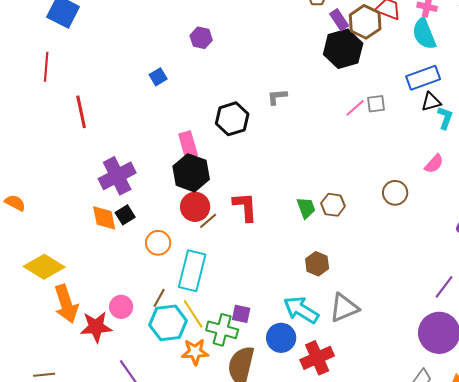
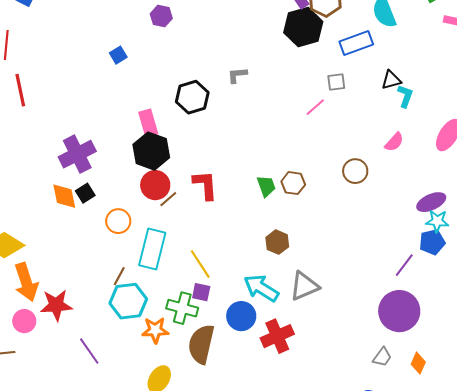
blue rectangle: (423, 78) -> (356, 43), moved
pink line: (355, 108) -> (315, 107), moved
red line: (81, 112) -> (20, 90), moved
pink circle: (121, 307) -> (24, 321), moved
yellow line: (193, 314) -> (200, 264), moved

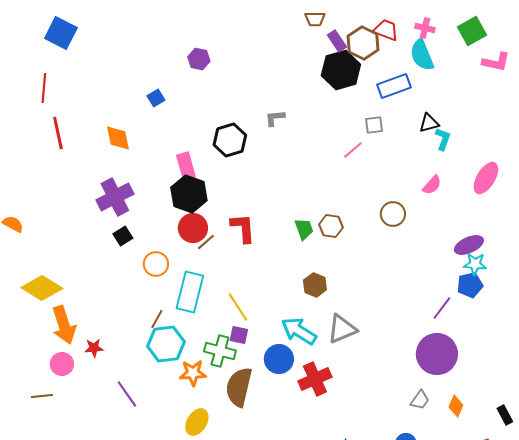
orange diamond: (64, 196) -> (118, 138), moved
red star: (56, 305) -> (94, 348), size x0.6

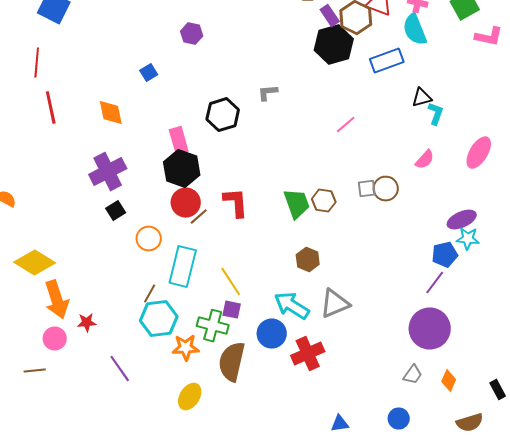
gray square: (374, 125) -> (367, 189), moved
green trapezoid: (304, 229) -> (297, 204), size x1.4
blue pentagon: (470, 285) -> (445, 255), moved

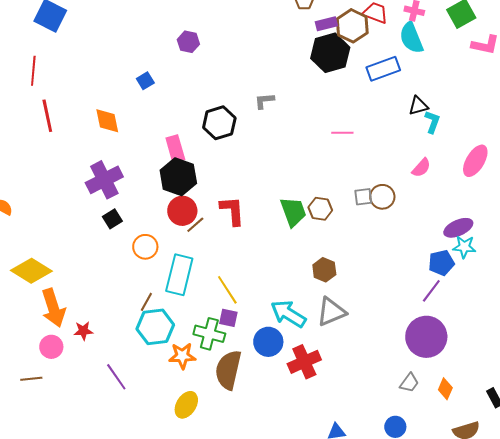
purple rectangle: (330, 16) -> (326, 24), turned -70
pink line: (346, 125) -> (342, 133), turned 40
brown hexagon: (308, 260) -> (324, 270), moved

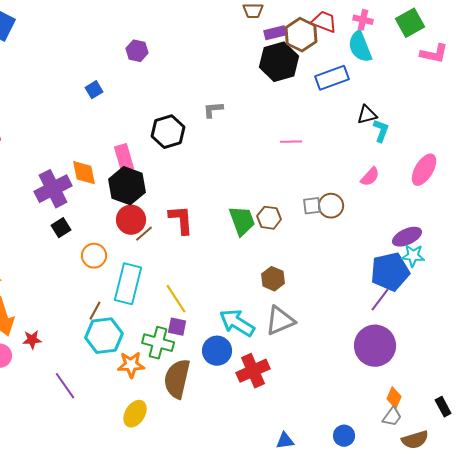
orange diamond: (107, 121) -> (84, 173), moved
blue pentagon: (441, 263) -> (390, 272), size x1.5
gray trapezoid: (409, 383) -> (392, 417), moved

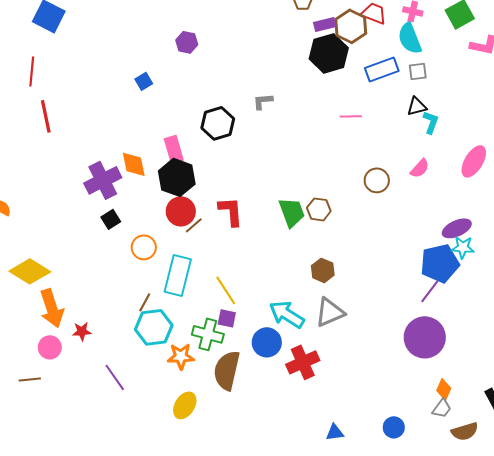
pink line: (291, 142) -> (351, 116), moved
gray square: (312, 206) -> (418, 71), moved
brown circle: (331, 206) -> (377, 180), moved

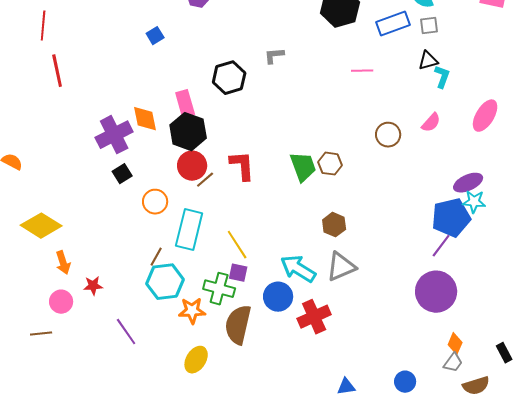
orange arrow: (52, 308) -> (63, 263), size x0.6

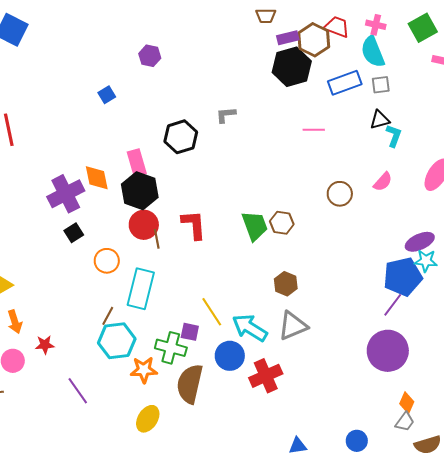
brown line: (205, 180) -> (157, 239), turned -60
yellow line: (237, 245) -> (212, 312), moved

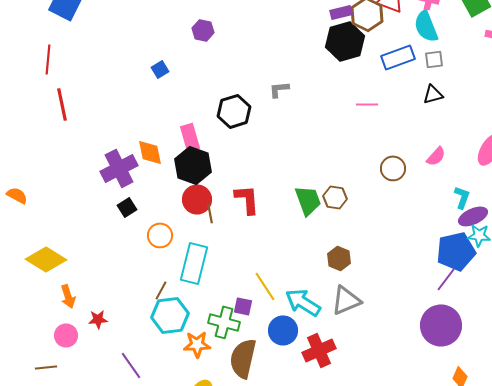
cyan L-shape: (394, 136) -> (462, 197), moved

